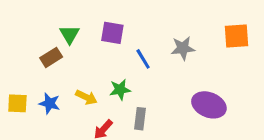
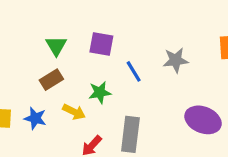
brown rectangle: (51, 57) -> (51, 80), moved
green star: (120, 90) -> (100, 92), moved
gray rectangle: (140, 119) -> (130, 134), size x1.5

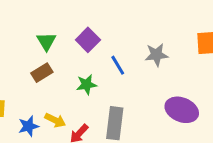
purple square: (101, 44) -> (88, 40), turned 35
yellow arrow: (74, 112) -> (55, 120), moved
blue star: (35, 118) -> (28, 126), moved, turned -30

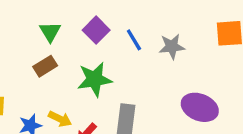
blue line: (118, 65) -> (134, 40), moved
green star: (87, 85) -> (94, 79), size x1.5

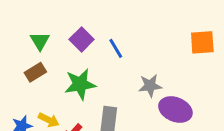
gray star: (172, 46) -> (150, 86), moved

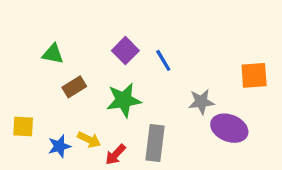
green triangle: (40, 41) -> (53, 54), moved, turned -48
orange square: (202, 42) -> (254, 75), moved

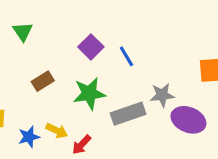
green triangle: (53, 54) -> (23, 32), moved, turned 45
gray rectangle: (155, 143) -> (128, 114), moved, turned 64

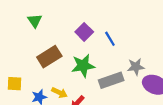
brown rectangle: (43, 81) -> (49, 57), size x1.5

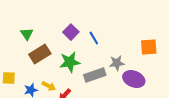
green triangle: (35, 21) -> (27, 34), moved

